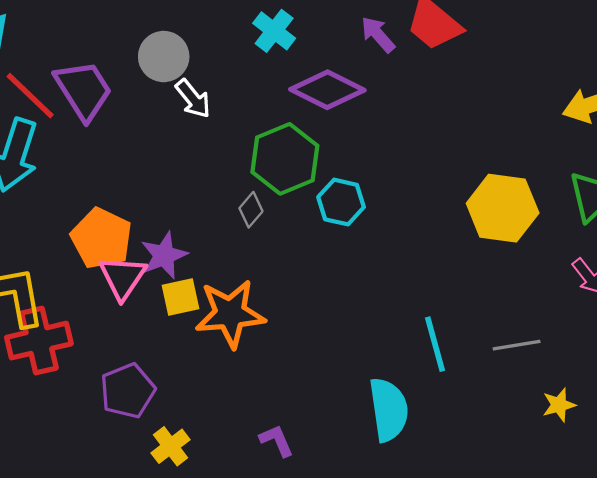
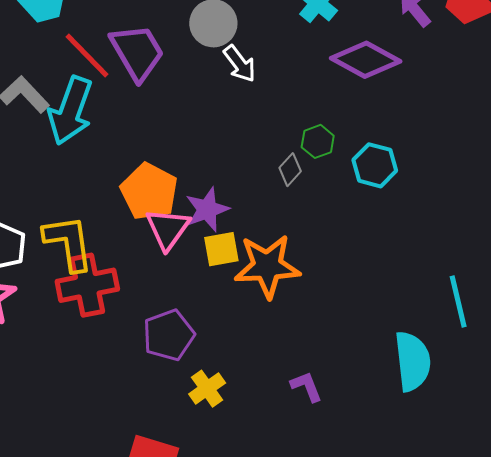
green hexagon: (285, 159) -> (318, 141), moved, size x0.5

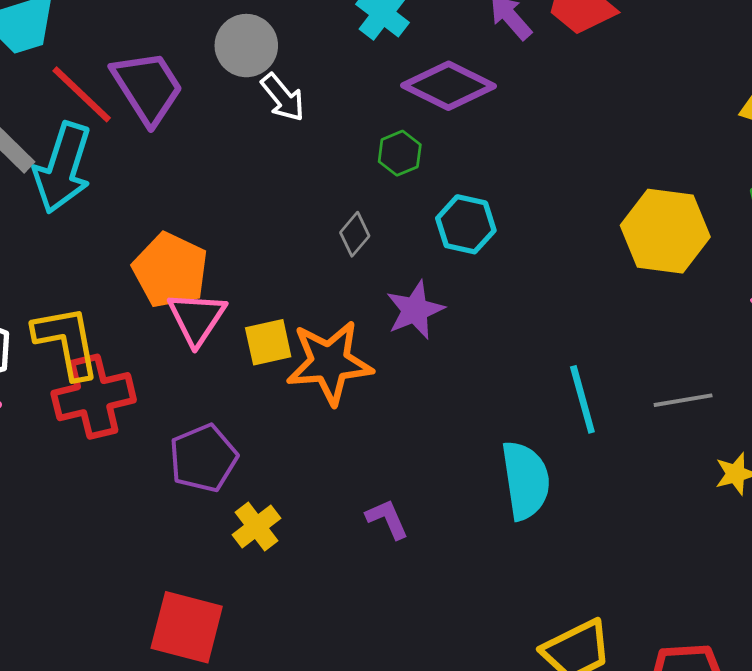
green hexagon: (318, 141) -> (400, 153), moved
purple star: (207, 209) -> (415, 310), moved

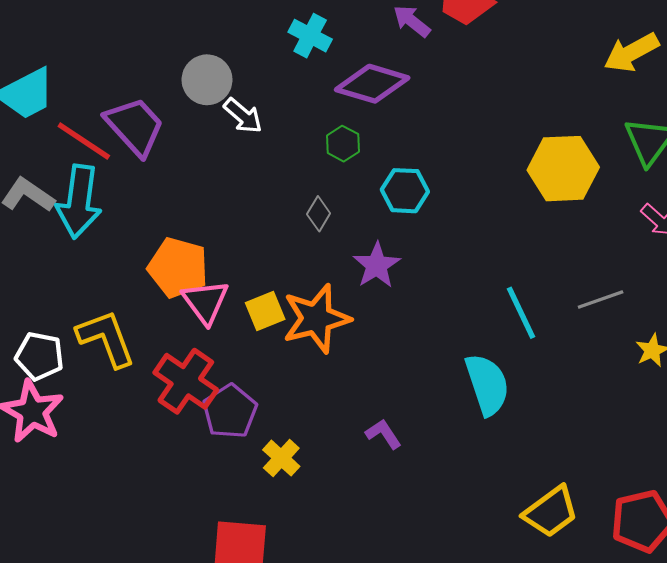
red cross: (94, 397) -> (186, 381), moved, turned -32

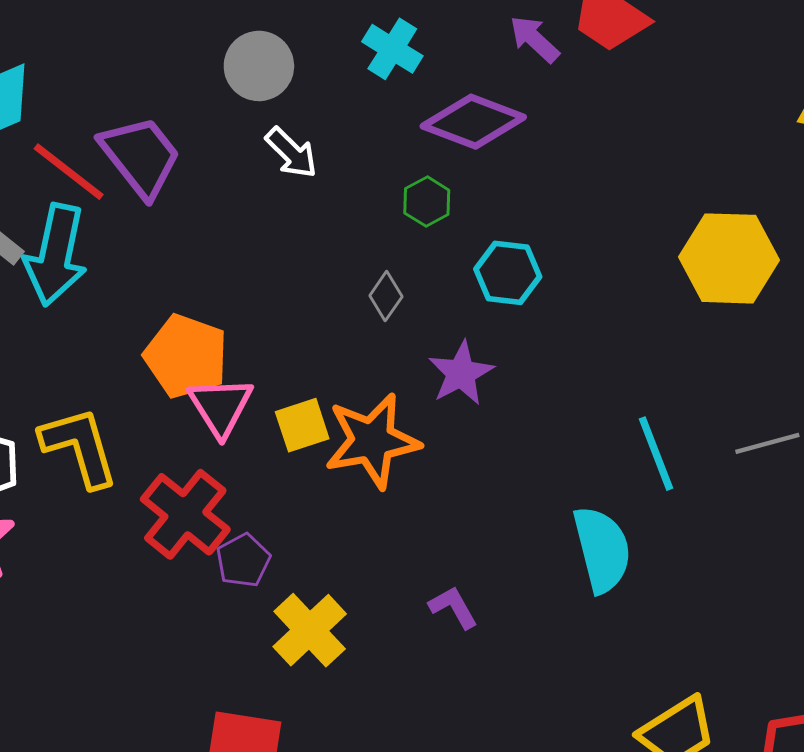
gray circle: (207, 80) -> (259, 66), moved
purple pentagon: (230, 411) -> (243, 560), size x0.7
yellow cross: (281, 458) -> (310, 630), size x1.4

